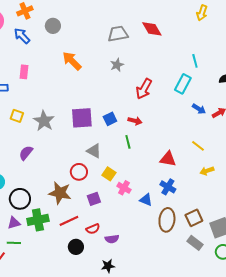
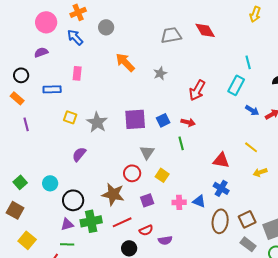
gray star: (117, 65) -> (160, 73), moved
gray triangle: (94, 151) -> (147, 152), turned 35
pink cross: (124, 188) -> (179, 202), moved, turned -32

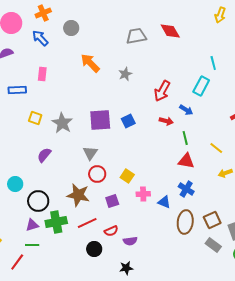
blue arrow: (252, 110) -> (186, 110), moved
red arrow: (188, 122) -> (166, 121), moved
green line: (181, 143) -> (185, 138), moved
gray triangle: (147, 152) -> (90, 153), moved
pink cross: (179, 202) -> (143, 194), moved

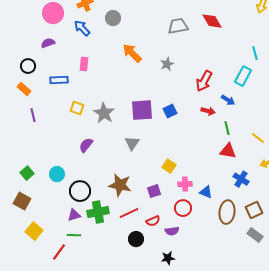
red circle: (97, 174) -> (183, 208), moved
blue cross: (186, 189) -> (241, 179), moved

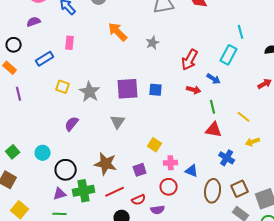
blue rectangle: (59, 80) -> (45, 59), turned -30
blue square: (170, 111) -> (156, 90), turned 32

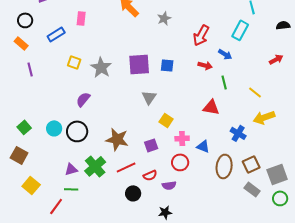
gray triangle: (118, 122) -> (149, 97), moved
red triangle: (214, 130) -> (211, 107), moved
yellow arrow: (253, 142) -> (264, 117), size x1.5
black circle: (66, 170) -> (77, 131), moved
green cross: (84, 191) -> (95, 166), turned -30

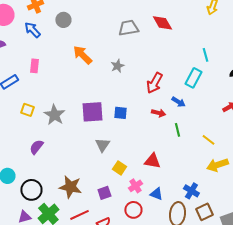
red triangle: (211, 107) -> (152, 161), moved
black circle: (77, 131) -> (31, 190), moved
blue cross: (238, 133) -> (191, 191), moved
pink cross: (182, 138) -> (135, 186), turned -32

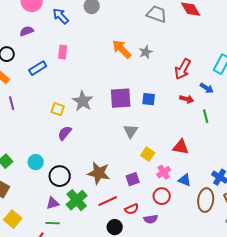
gray trapezoid: (128, 28) -> (157, 14), turned 30
orange arrow: (82, 55) -> (122, 49), moved
yellow square: (27, 110) -> (58, 109), moved

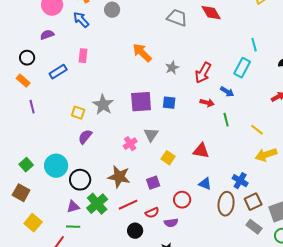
gray star: (146, 52) -> (172, 68), moved
cyan circle: (36, 162) -> (56, 166), size x1.5
pink cross: (164, 172) -> (130, 144), moved

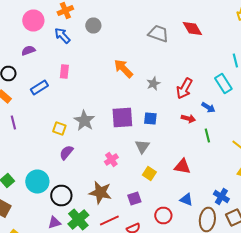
cyan rectangle: (242, 68) -> (223, 84), turned -60
gray triangle: (151, 135) -> (142, 146), moved

